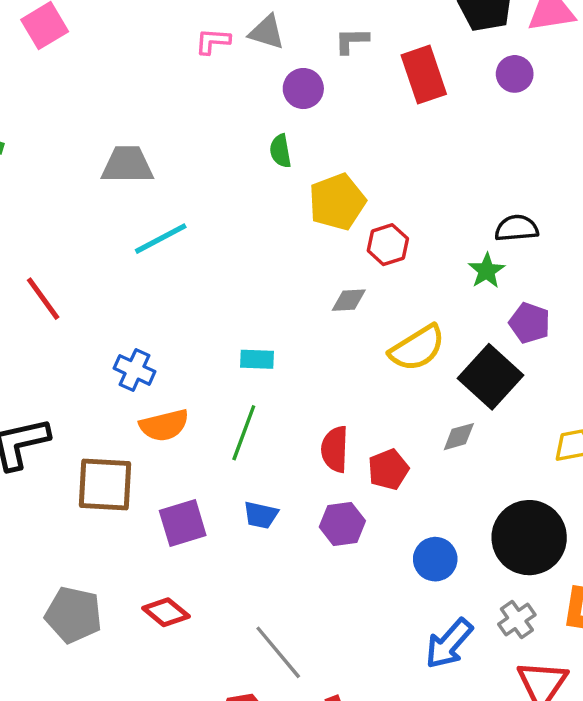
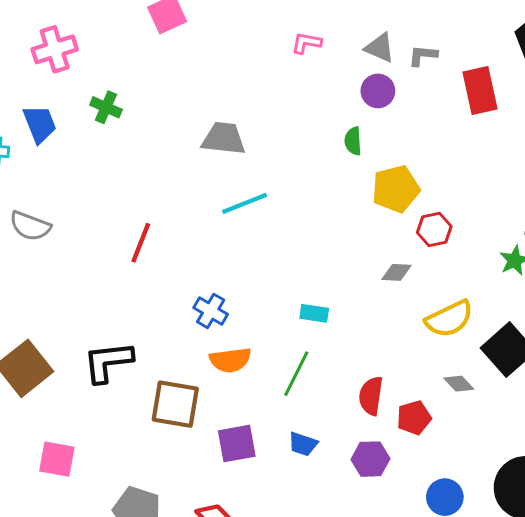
gray triangle: (267, 32) -> (380, 48), moved
red line: (43, 299) -> (141, 243), turned 51
gray diamond: (459, 437) -> (459, 384), moved, turned 56

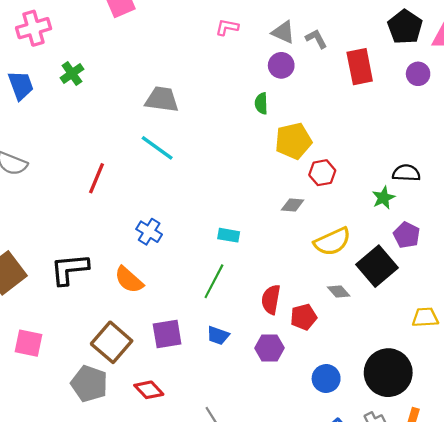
gray L-shape: (423, 55) -> (316, 39), turned 55
green cross: (106, 107) -> (72, 74), turned 30
cyan line: (245, 203) -> (157, 148), moved, turned 56
orange semicircle: (230, 360) -> (129, 280), moved, turned 48
brown square: (175, 404) -> (112, 342), moved, turned 30

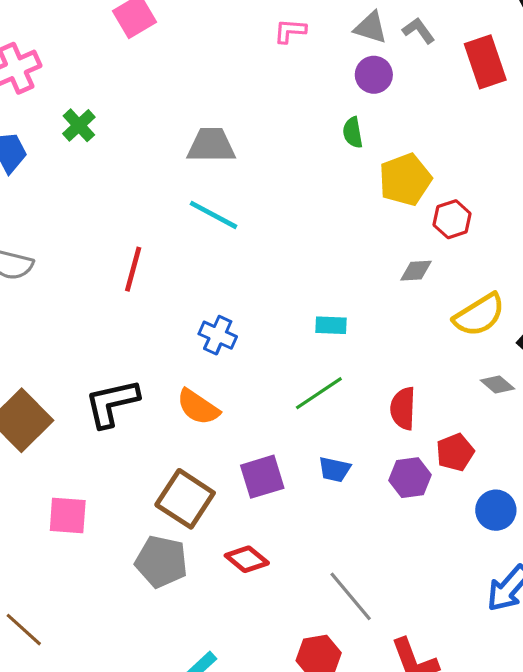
green line: (214, 281) -> (319, 393), turned 36
red pentagon: (304, 317) -> (455, 452), moved

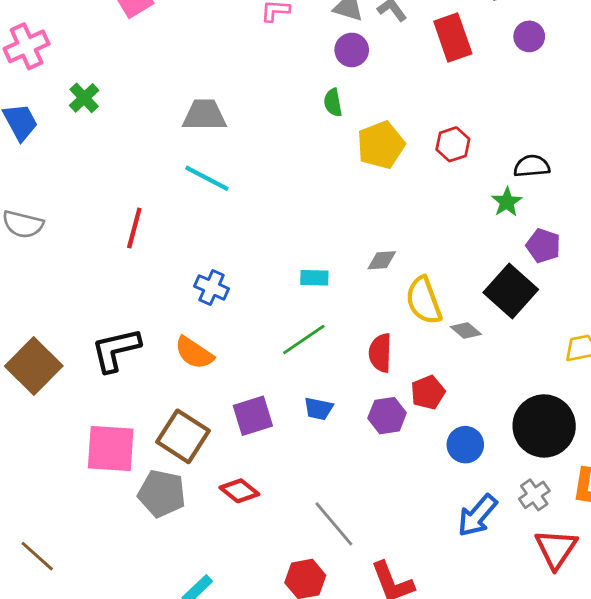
red hexagon: (452, 219) -> (453, 144), moved
gray diamond: (416, 271) -> (382, 260), moved
yellow semicircle: (479, 315) -> (424, 301), moved, turned 102
pink square: (68, 516) -> (111, 449), moved, size x1.4

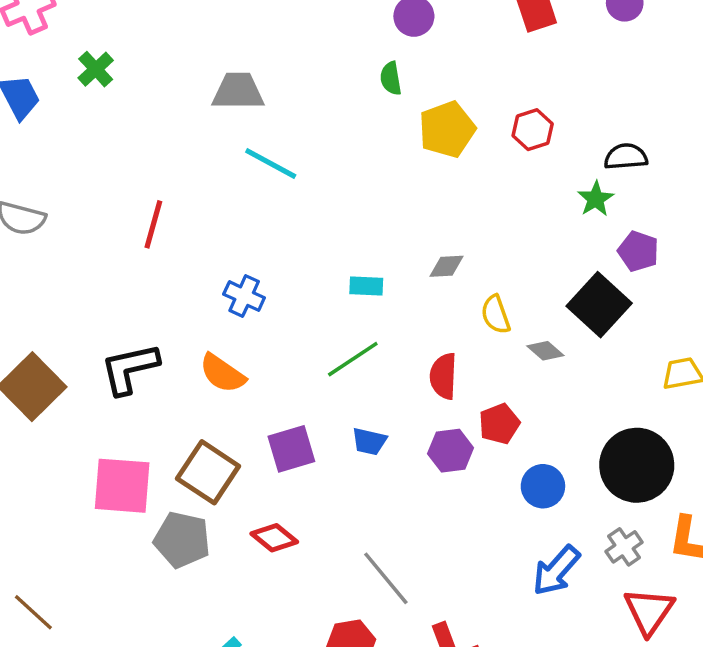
cyan line: (207, 178) -> (271, 163), moved
yellow semicircle: (424, 301) -> (496, 315), size x0.7

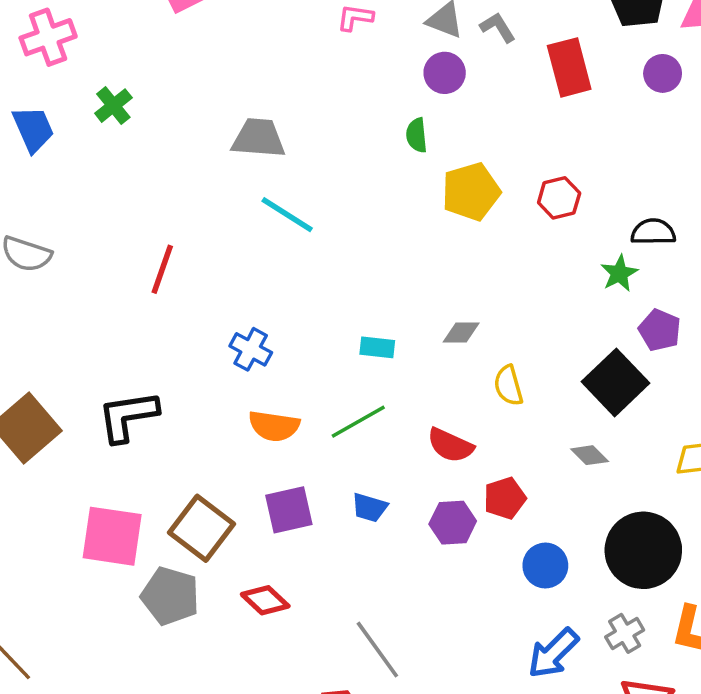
gray diamond: (545, 351) -> (590, 455), moved
orange semicircle: (222, 373) -> (274, 426), moved, turned -30
red semicircle: (443, 376) -> (450, 445), turned -72

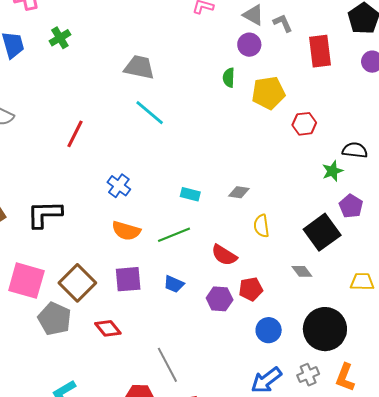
yellow pentagon: (471, 192) -> (268, 93), moved

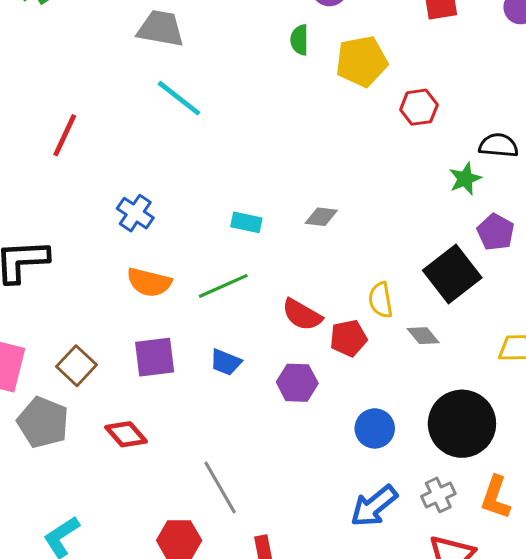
yellow semicircle: (261, 226) -> (381, 300), moved
brown square: (77, 283) -> (76, 366), size x0.7
red pentagon: (251, 289) -> (348, 338), moved

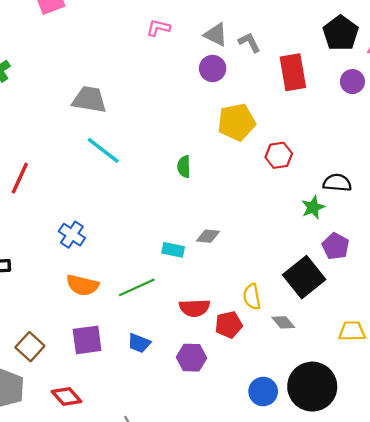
green semicircle: (299, 40) -> (184, 167), moved
cyan rectangle: (246, 222) -> (173, 250), moved
red semicircle: (302, 315) -> (195, 308), turned -32
blue circle: (375, 428) -> (263, 392), moved

